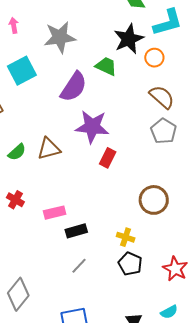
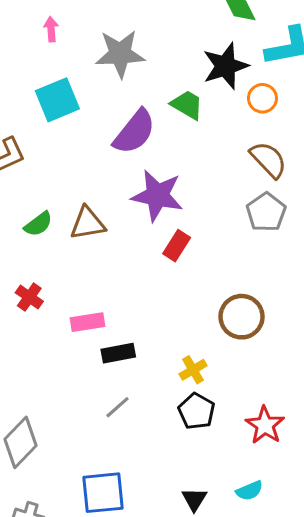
yellow cross: (126, 237) -> (193, 370), turned 36

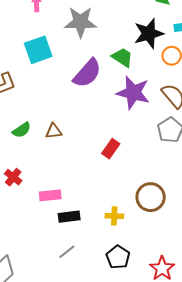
purple star: (157, 196) -> (133, 93), moved
brown triangle: (88, 223) -> (54, 131), size x0.7
yellow cross: (193, 370) -> (114, 216), moved, turned 30

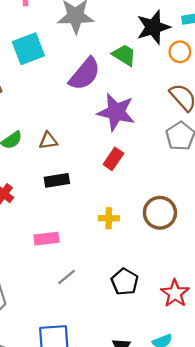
purple star: (133, 93) -> (116, 112), moved
pink rectangle: (50, 195) -> (46, 239), moved
yellow cross: (114, 216) -> (109, 218), moved
black rectangle: (69, 217) -> (57, 180), moved

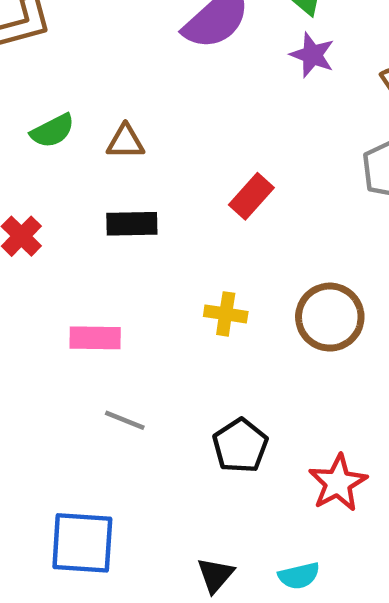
purple star: (116, 112) -> (312, 55), moved, size x0.6
gray line: (67, 277) -> (125, 420), turned 54

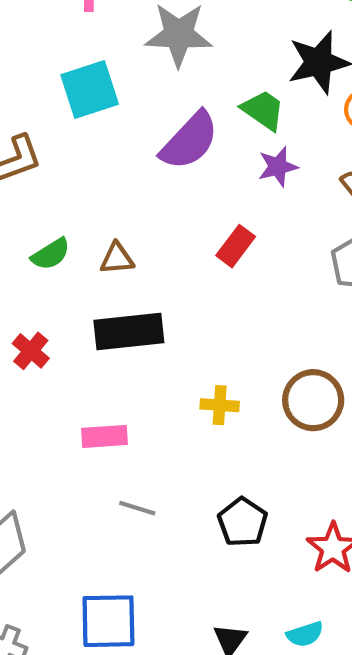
purple star: (312, 55) -> (278, 167), turned -30
red rectangle: (251, 196) -> (236, 246), moved
black rectangle: (132, 224) -> (129, 331), size x1.5

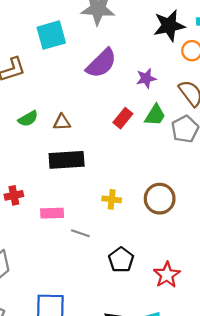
green trapezoid: (263, 110) -> (155, 115), moved, turned 85
red cross: (31, 351) -> (14, 195), moved, turned 36
gray line: (137, 508) -> (80, 233), moved

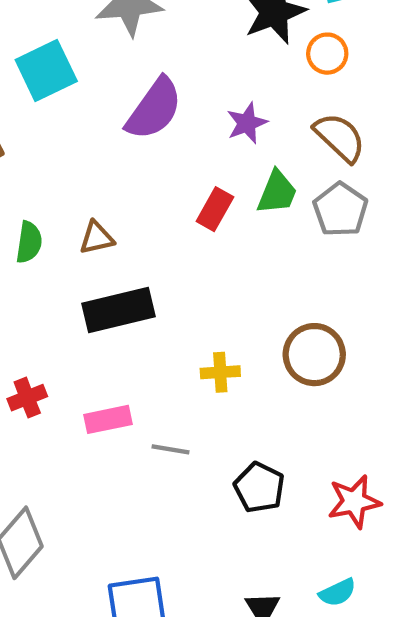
green semicircle: (28, 119) -> (29, 242), turned -42
red star: (167, 275) -> (354, 502), turned 30

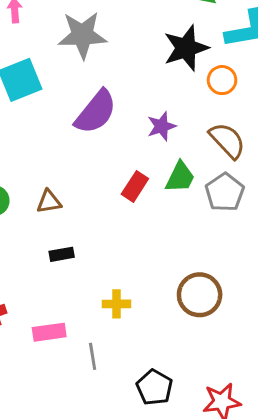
black rectangle: (119, 310) -> (62, 254), size x0.5
yellow cross: (220, 372) -> (116, 304), moved
gray line: (170, 449) -> (93, 356), turned 68

